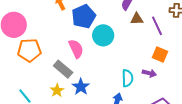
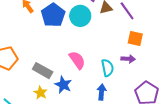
cyan circle: (103, 35) -> (80, 16), moved
pink semicircle: (76, 49) -> (77, 60), moved

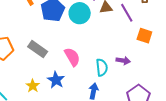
orange square: (135, 39) -> (144, 36), moved
gray rectangle: (43, 71) -> (38, 49), moved

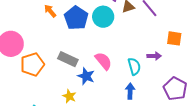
orange square: (144, 36) -> (174, 38), moved
blue star: (56, 80) -> (86, 76), moved

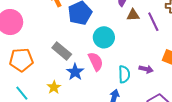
cyan circle: (103, 17) -> (104, 37), moved
orange pentagon: (32, 64) -> (21, 60), moved

